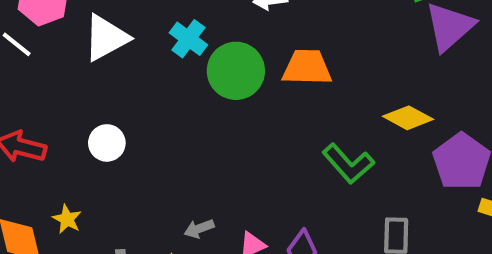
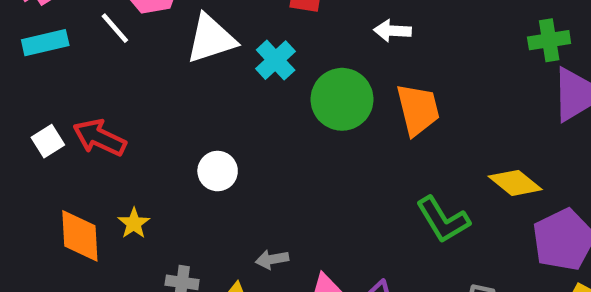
cyan cross: (188, 39) -> (276, 60), moved
orange trapezoid: (307, 67) -> (418, 110), turned 64
white circle: (107, 143) -> (218, 171), moved

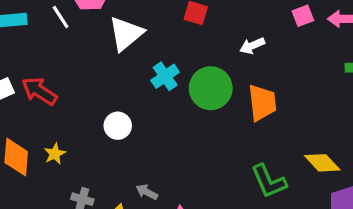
white arrow: (392, 31) -> (252, 46), turned -35
white triangle: (211, 39) -> (126, 34), turned -30
cyan cross: (276, 60) -> (165, 76), moved
gray arrow: (272, 259) -> (147, 192), turned 30

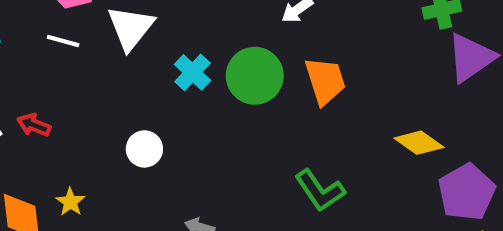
white line: (61, 17) -> (63, 41), moved, turned -30
red arrow: (39, 91) -> (34, 125), size x0.7
green L-shape: (269, 181) -> (320, 191), moved

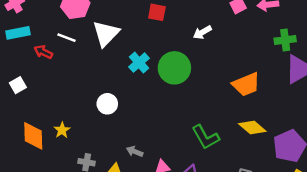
orange trapezoid: (325, 81) -> (246, 84), moved, turned 80
red arrow: (34, 125) -> (43, 52), moved
yellow diamond: (419, 143) -> (252, 128), moved

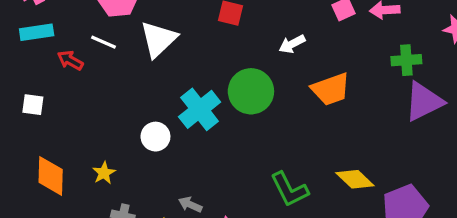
cyan cross: (139, 63) -> (200, 109), moved, size x1.4
orange trapezoid: (246, 84) -> (331, 89), moved
white square: (18, 85) -> (33, 105), turned 35
yellow star: (62, 130) -> (104, 173), moved

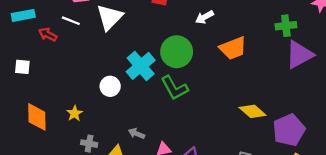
green L-shape: (289, 189) -> (174, 88), moved

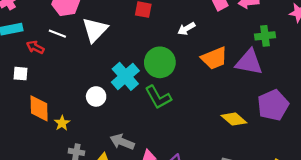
purple triangle: (299, 55) -> (249, 62), moved, turned 40
white square: (22, 67) -> (20, 74), moved
orange diamond: (37, 117) -> (39, 108), moved
purple pentagon: (289, 130) -> (273, 105), moved
gray arrow: (136, 134) -> (122, 142), size x1.5

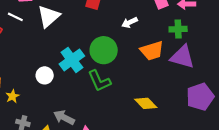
green cross: (265, 36) -> (178, 29), moved
yellow diamond: (234, 119) -> (146, 103), moved

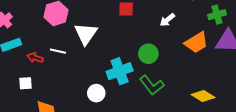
white line: (15, 17) -> (58, 51), moved
green circle: (104, 50) -> (148, 54), size x0.7
cyan cross: (72, 60) -> (120, 71), turned 30

